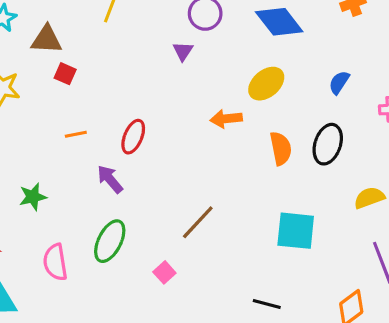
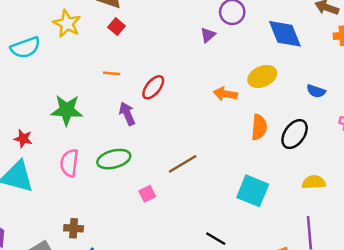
blue semicircle: (339, 82) -> (316, 91), turned -120
green star: (33, 197) -> (67, 110), size x1.5
green ellipse: (110, 241) -> (114, 159), turned 32

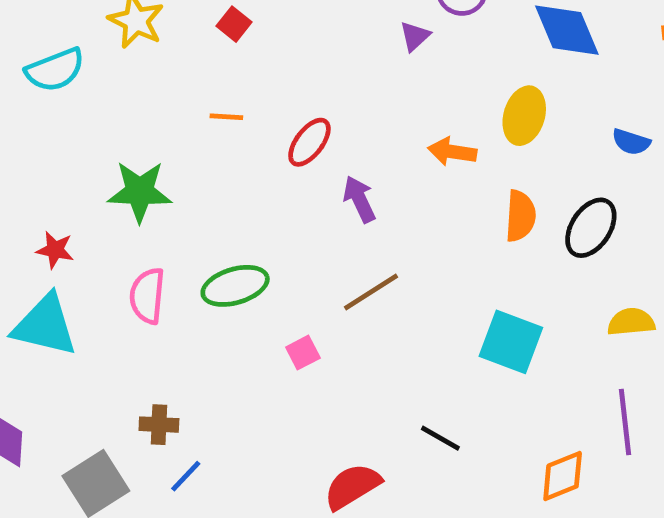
yellow ellipse: (262, 76) -> (524, 116), turned -48
purple arrow: (127, 114) -> (359, 199), moved

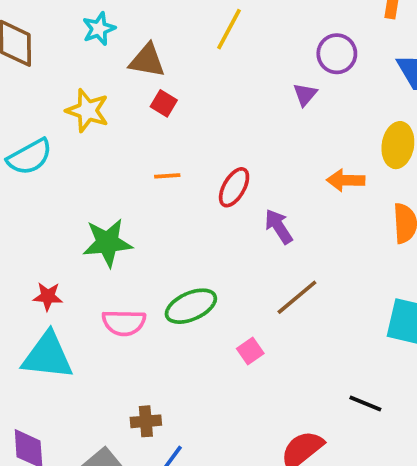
pink semicircle: (147, 296) -> (124, 323), turned -87

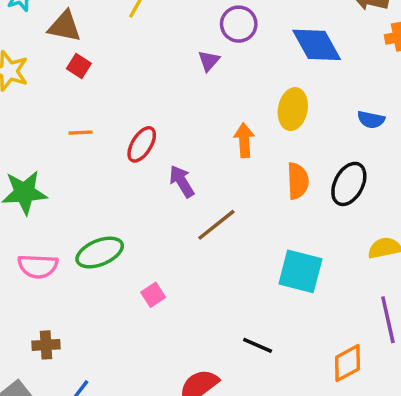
orange arrow: (346, 180) -> (244, 140), turned 84
brown line: (297, 297) -> (216, 225), moved
brown cross: (146, 421) -> (46, 345), moved

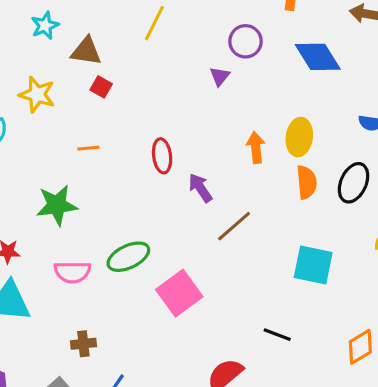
yellow ellipse: (293, 109) -> (299, 137), moved
orange line: (81, 133) -> (88, 148), moved
red ellipse: (142, 144) -> (162, 156), turned -36
pink square: (153, 295) -> (179, 293), size x2.0

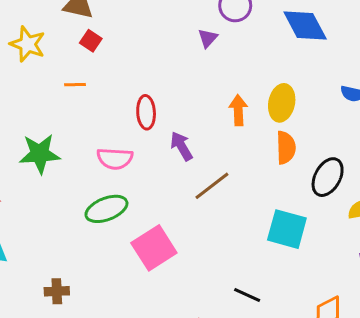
orange line: (88, 148) -> (75, 85), moved
black ellipse: (354, 183) -> (328, 177), moved
pink semicircle: (72, 272) -> (115, 159), moved

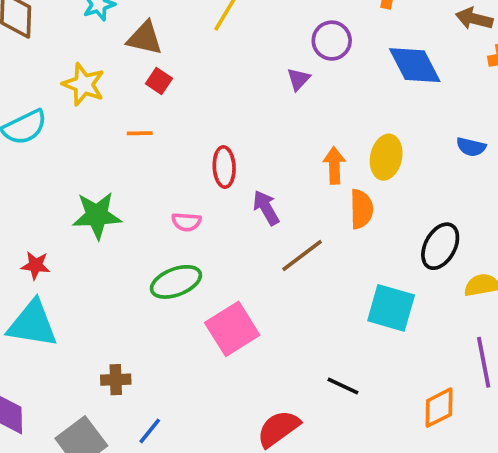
orange semicircle: (286, 148) -> (361, 209), moved
pink semicircle: (115, 159) -> (186, 222), size x0.7

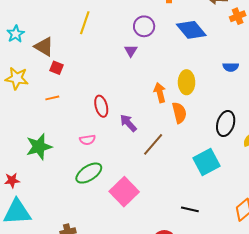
brown triangle: (145, 38) -> (44, 47), turned 30
cyan square: (391, 308) -> (207, 162), turned -32

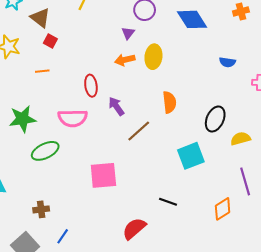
yellow ellipse: (187, 82) -> (153, 57), moved
orange arrow: (160, 93) -> (125, 60), moved, turned -96
pink semicircle: (87, 140) -> (73, 118), size x1.8
green ellipse: (89, 173) -> (45, 151), moved
pink square: (124, 192) -> (103, 175), turned 32

